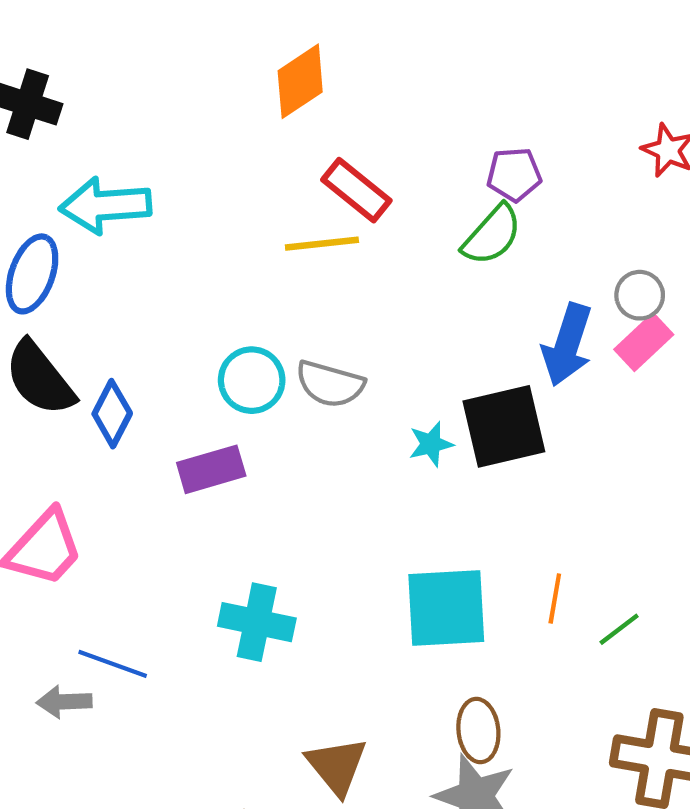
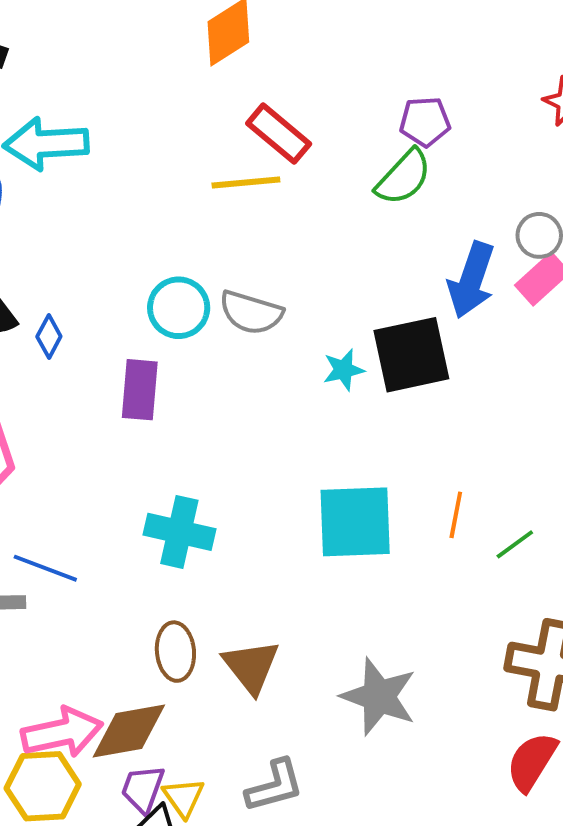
blue diamond: (112, 414) -> (49, 336), size x0.7
purple rectangle: (211, 469) -> (140, 390), turned -70
brown ellipse: (478, 731) -> (175, 652), moved

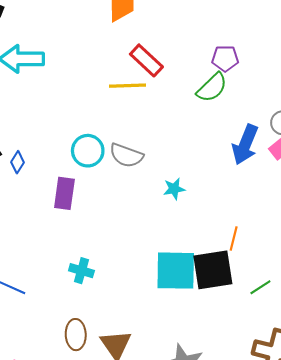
black square: (411, 355) -> (213, 270), moved
orange line: (456, 515) -> (234, 238), moved
cyan cross: (179, 532) -> (81, 271), size x0.7

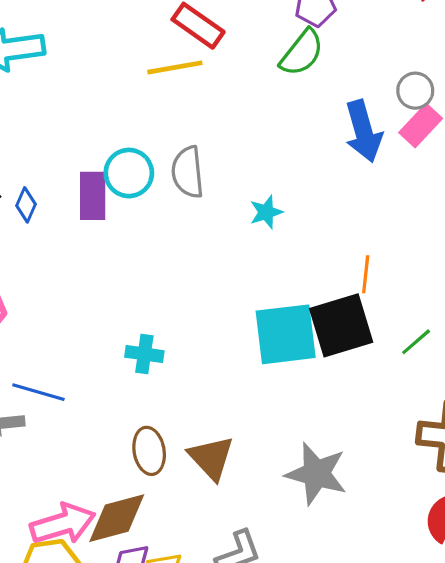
blue arrow: (245, 145) -> (363, 131), turned -30
gray semicircle: (126, 155) -> (188, 172), turned 72
purple rectangle: (64, 193) -> (93, 196), moved

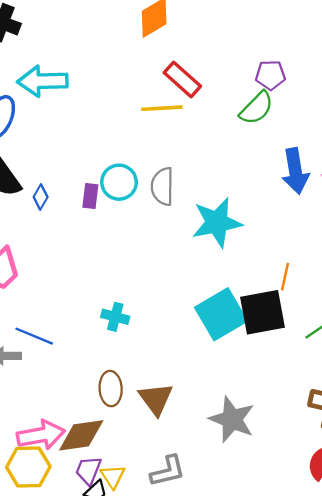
purple rectangle: (93, 196) -> (90, 196), size x0.7
cyan star: (266, 212) -> (217, 223), size x2.0
cyan square: (286, 334) -> (221, 314), turned -30

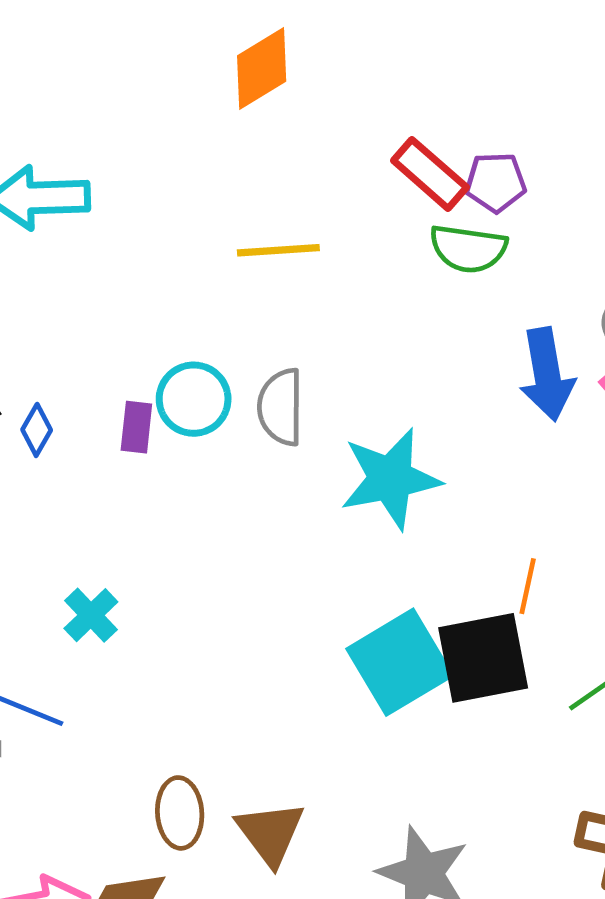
red rectangle: (182, 79) -> (430, 174), moved
green semicircle: (257, 108) -> (468, 249), turned 54
cyan cross: (115, 317) -> (91, 615), moved, turned 32

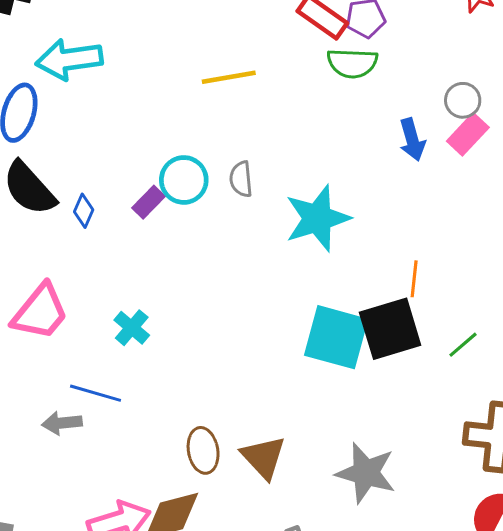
blue arrow: (547, 374) -> (412, 140), size x0.7
gray semicircle: (281, 407) -> (241, 179), size x0.7
purple rectangle: (136, 427) -> (149, 202), turned 44
cyan square: (400, 662) -> (336, 337), turned -38

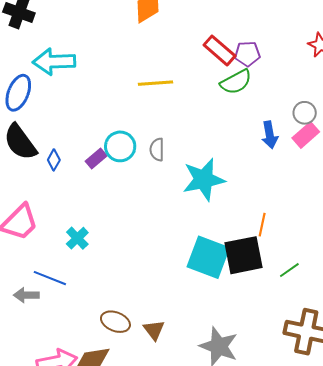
green semicircle: (352, 63) -> (236, 82), turned -36
brown ellipse: (203, 450) -> (115, 322), turned -64
brown triangle: (263, 457) -> (154, 330), size x0.7

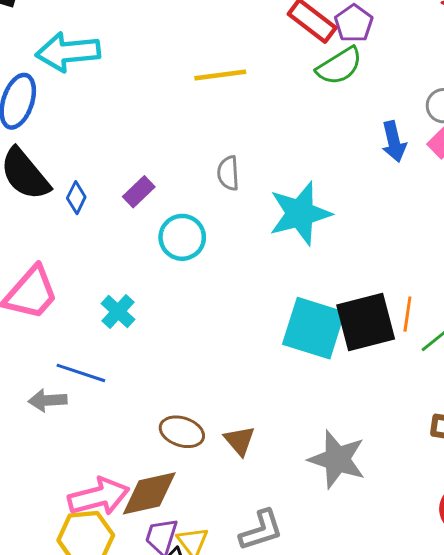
purple pentagon: (247, 54) -> (354, 23), turned -30
cyan circle: (120, 146) -> (182, 237), moved
orange line: (262, 225) -> (407, 314), moved

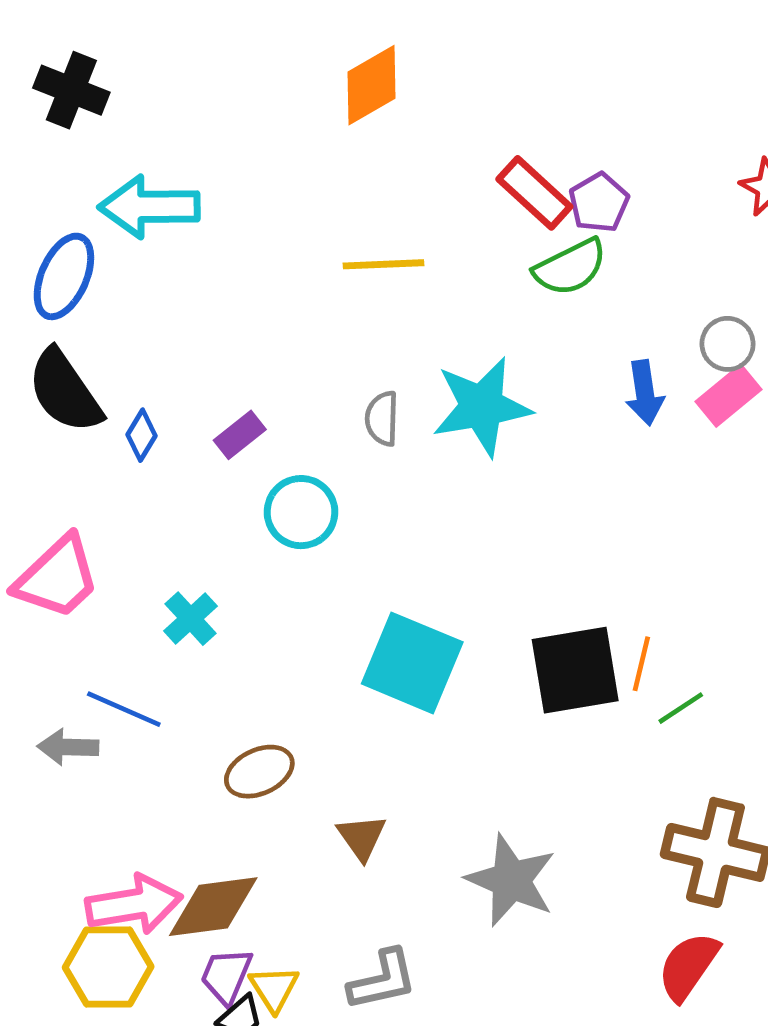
cyan star: (300, 213) -> (482, 407), moved
cyan square: (314, 328) -> (412, 663), moved
brown ellipse: (182, 432) -> (259, 772), moved, turned -48

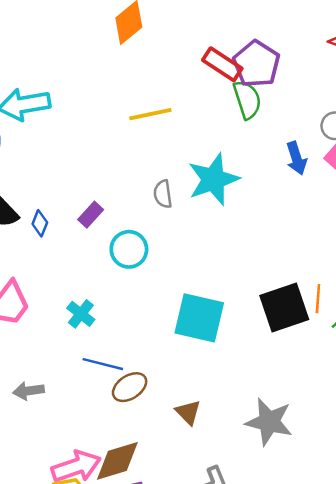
purple pentagon: (599, 203) -> (256, 64), size x1.5
green semicircle: (570, 267) -> (247, 100), turned -72
blue line: (124, 709) -> (103, 364), moved

